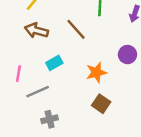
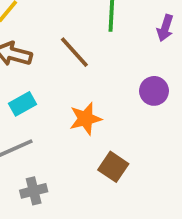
cyan rectangle: (54, 63) -> (23, 104), moved
orange star: (96, 72) -> (85, 119), moved

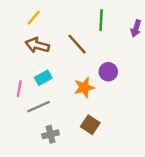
purple circle: (154, 91) -> (108, 72), moved
brown square: (113, 167) -> (90, 125), moved

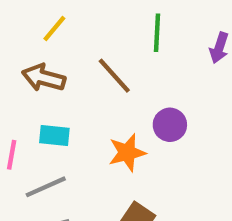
yellow line: (34, 18) -> (54, 29), moved
cyan rectangle: (43, 78) -> (54, 135), turned 35

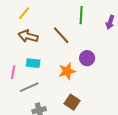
yellow line: (54, 29) -> (24, 13), moved

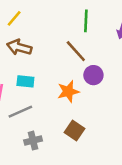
brown line: (61, 35) -> (76, 51), moved

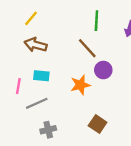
brown square: (75, 130) -> (98, 124), moved

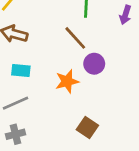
gray cross: (48, 130) -> (16, 134), moved

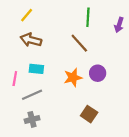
purple circle: (94, 64) -> (98, 73), moved

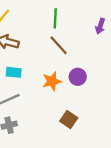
green line: (88, 17) -> (55, 18), moved

